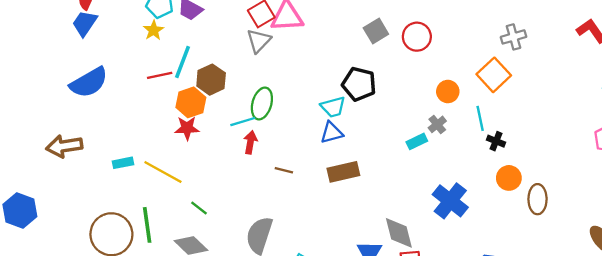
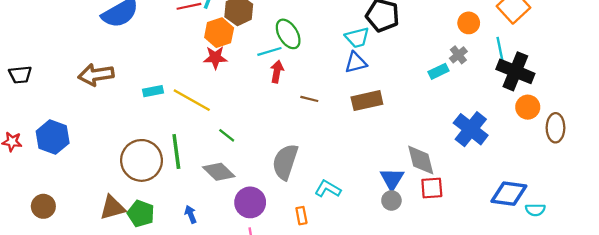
green ellipse: (262, 103) -> (288, 34), turned -48
black cross: (496, 141) -> (515, 71), size x2.0

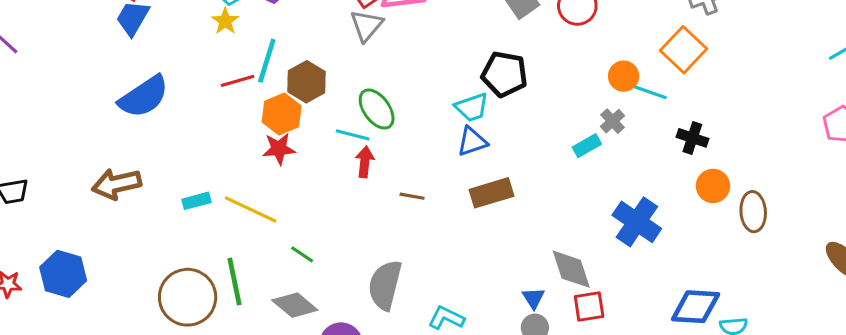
cyan line: (500, 49) -> (650, 92), moved, turned -55
cyan line: (269, 51) -> (353, 135), turned 35
black cross: (515, 71) -> (692, 138), size x0.6
blue triangle: (392, 179) -> (533, 298), size x0.7

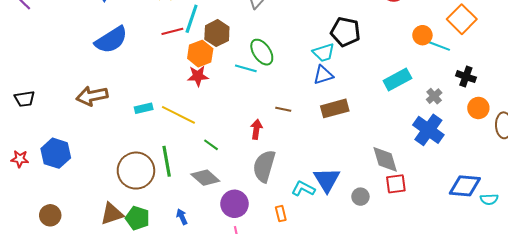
gray cross: (613, 121) -> (434, 96), moved
cyan rectangle: (587, 146) -> (397, 80), size x1.5
red arrow: (365, 162) -> (256, 129), moved
blue triangle: (533, 298) -> (327, 180), moved, size x1.8

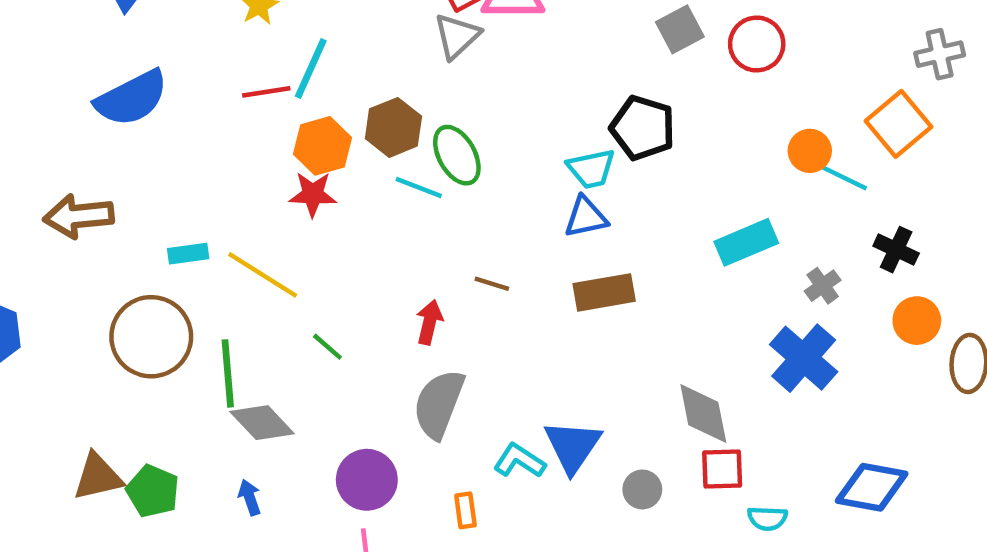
brown hexagon: (217, 33) -> (393, 127), moved
brown circle: (136, 171) -> (151, 337), moved
gray diamond: (205, 178) -> (262, 423), moved
cyan semicircle: (489, 199) -> (767, 518), moved

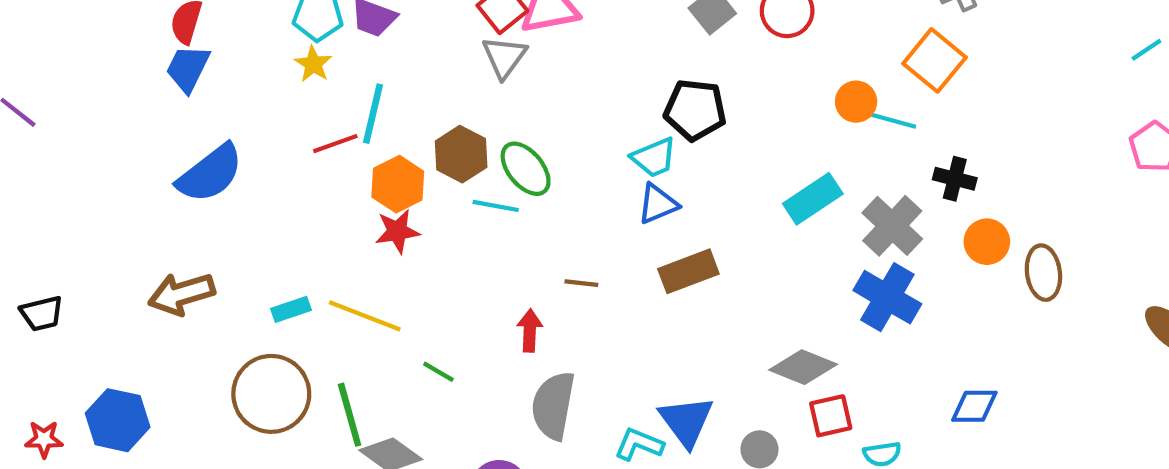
gray cross: (823, 286) -> (892, 226), size x1.8
gray diamond: (703, 413) -> (803, 367), turned -46
blue diamond: (872, 487) -> (974, 406), size x0.7

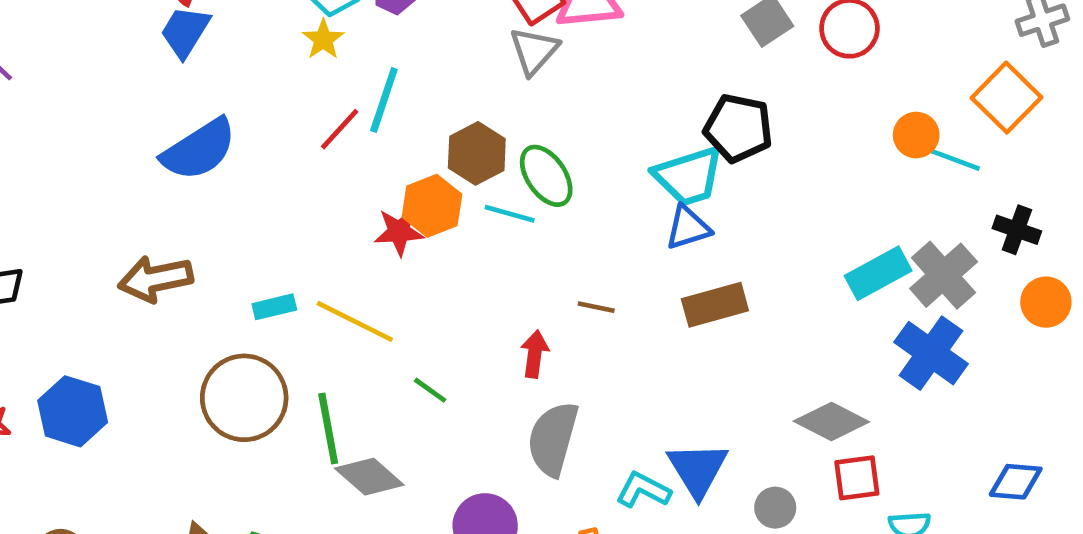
red line: (335, 144) -> (340, 129), turned -33
cyan trapezoid: (654, 157) -> (689, 176), size x1.4
orange hexagon: (398, 184) -> (432, 206), moved
cyan rectangle: (813, 199) -> (878, 273), moved

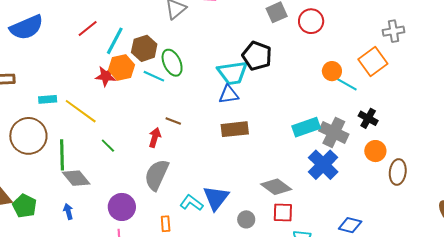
cyan line: (384, 100) -> (115, 41), moved
gray cross: (944, 275) -> (334, 132), turned -32
brown line: (596, 307) -> (173, 121), moved

